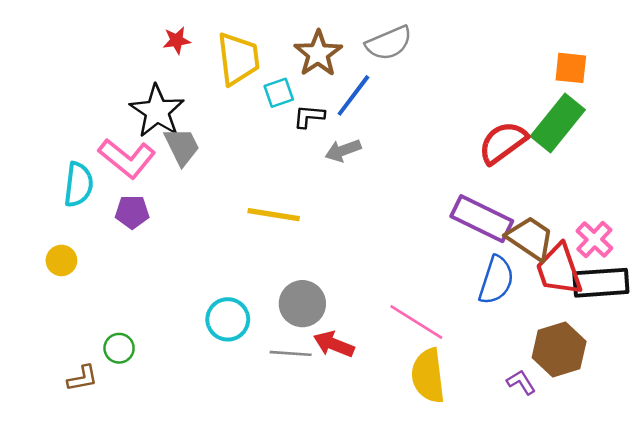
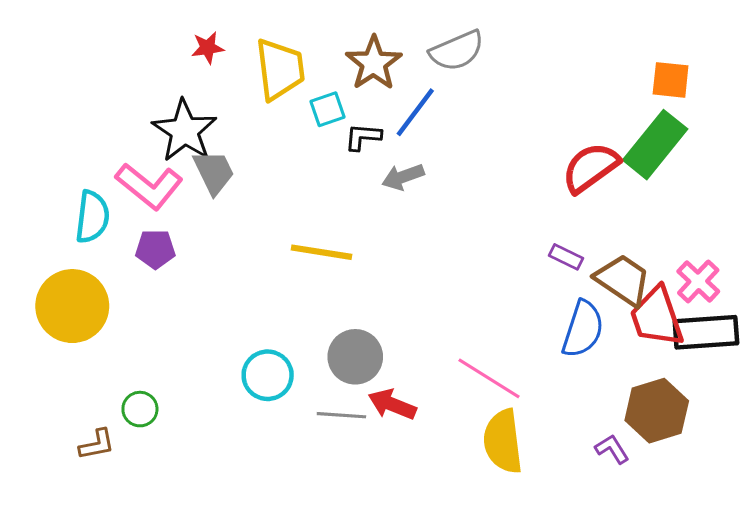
purple rectangle: (482, 219) -> (566, 257), size x0.5
yellow circle: (61, 260) -> (72, 306), size x2.0

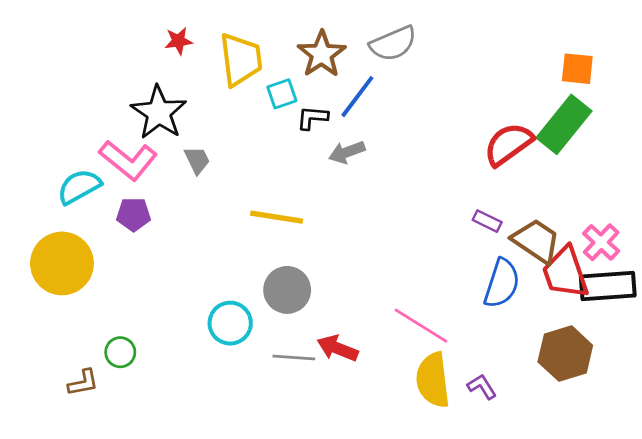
gray trapezoid: (214, 172) -> (197, 160), moved, size x0.7
cyan semicircle: (92, 217) -> (79, 187), turned -126
gray circle: (355, 357) -> (287, 290), moved
purple L-shape: (612, 449) -> (482, 387), moved

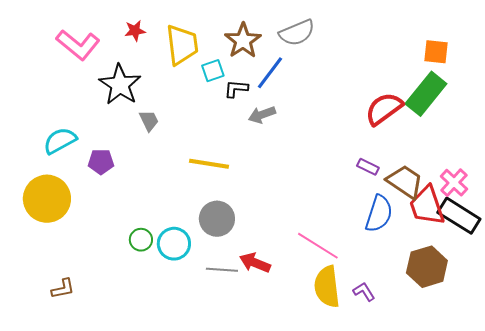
pink L-shape: (128, 160) -> (78, 45), moved
black rectangle: (608, 286) -> (459, 216), turned 36
green circle: (120, 352) -> (141, 240), moved

